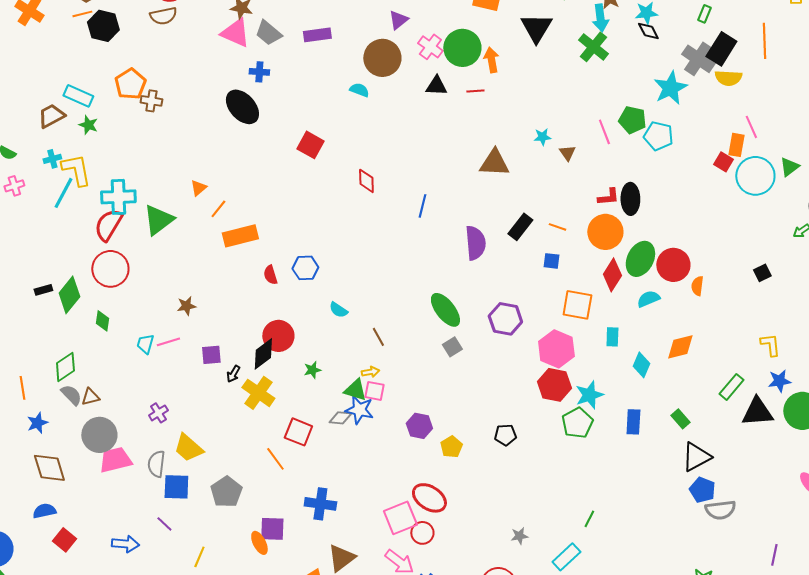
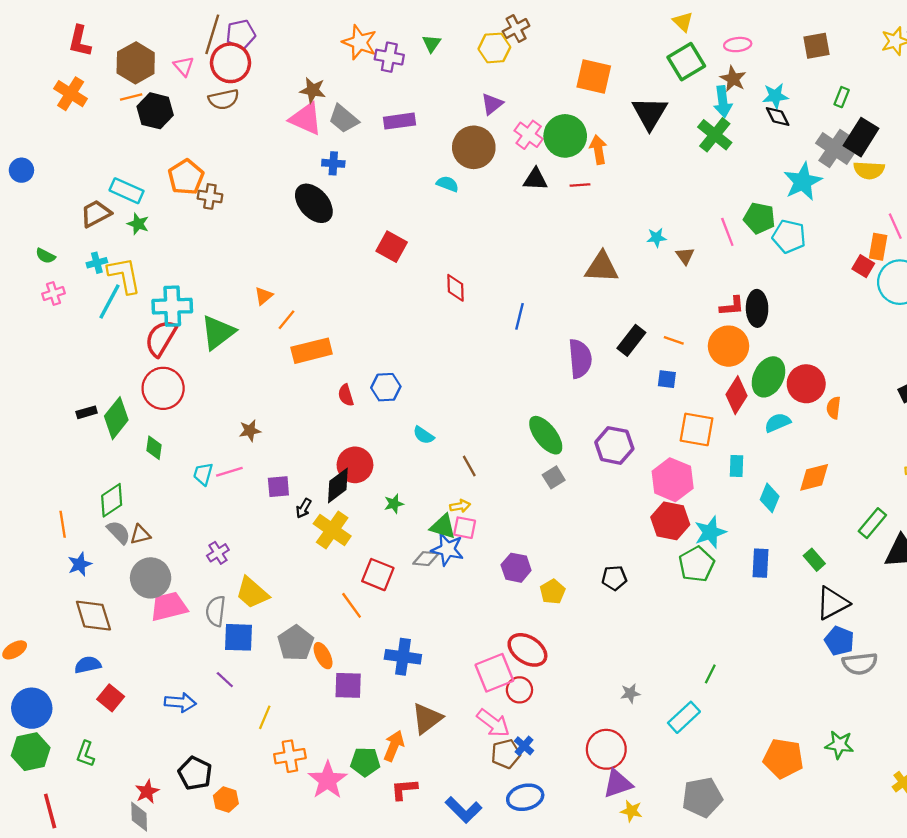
orange ellipse: (259, 543) -> (323, 656), moved

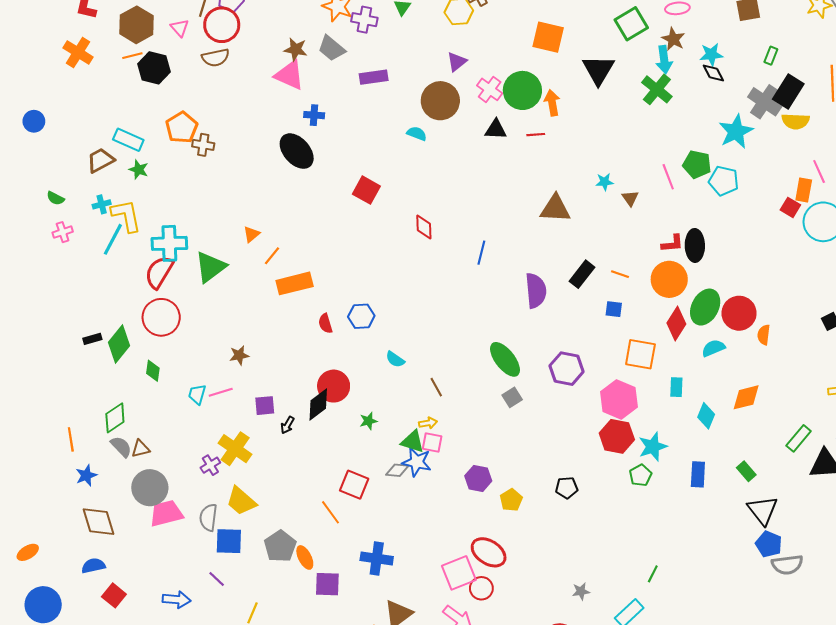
gray trapezoid: (344, 119) -> (332, 48), moved
yellow cross: (332, 530) -> (235, 449), moved
green pentagon: (697, 564) -> (640, 475), size x0.7
black triangle: (832, 603) -> (763, 510), turned -40

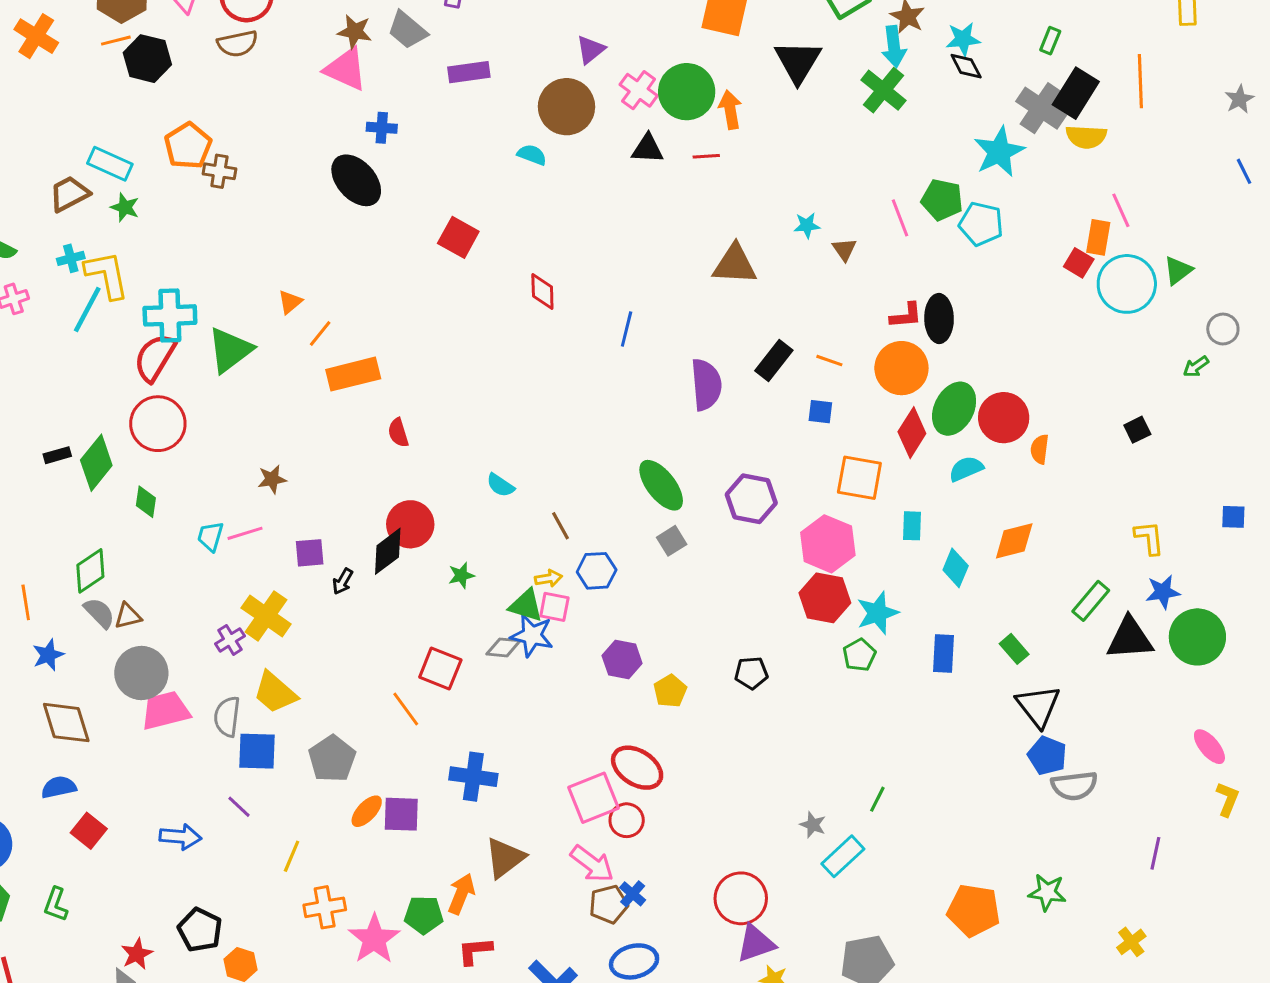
blue hexagon: (361, 316) -> (597, 571), moved
orange ellipse: (305, 557) -> (367, 811), moved, turned 70
gray star: (581, 591) -> (813, 825), moved, turned 30

